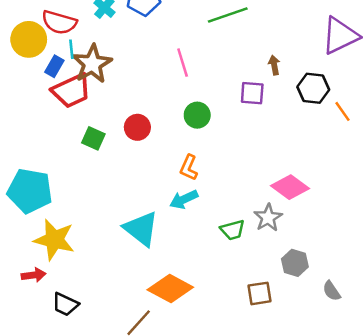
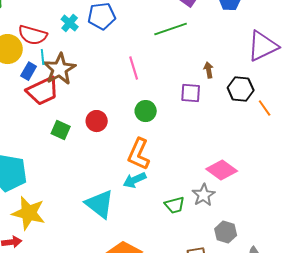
orange L-shape: (189, 168) -> (139, 154), size x1.5

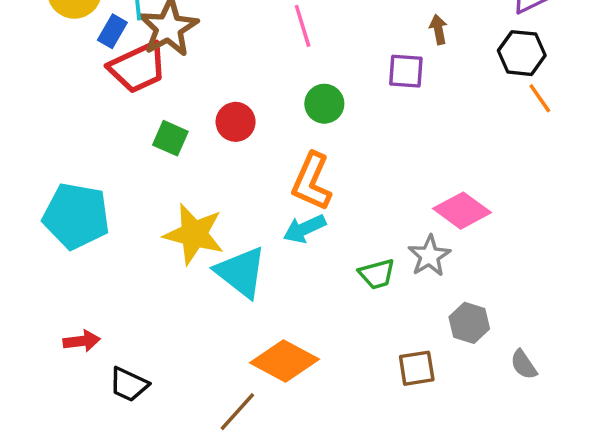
black hexagon: (241, 89) -> (522, 53), moved
yellow star: (29, 213) -> (194, 234), moved

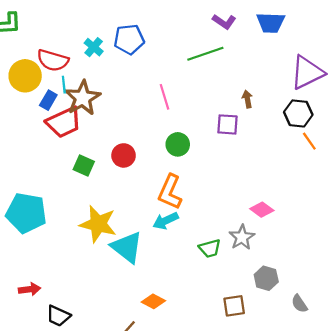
pink diamond: (462, 211) -> (262, 210), size x0.7
orange diamond: (284, 361) -> (153, 301), size x0.6

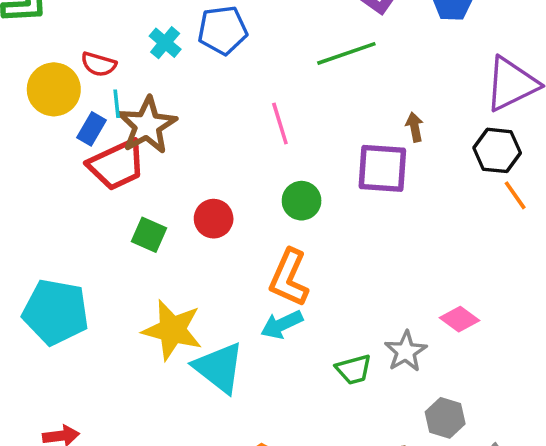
red semicircle: (53, 60) -> (99, 64), size x0.7
purple square: (227, 124) -> (382, 168), size x1.4
pink diamond: (262, 210) -> (459, 319), moved

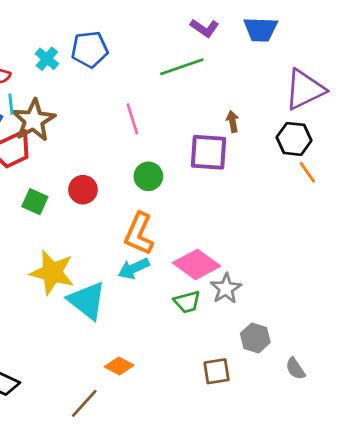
pink diamond: (459, 319) -> (196, 264), moved, size x1.6

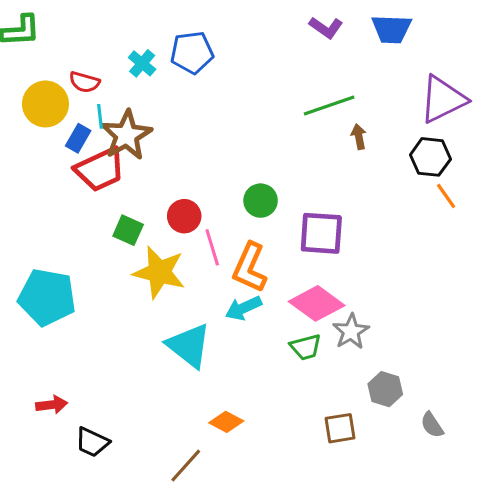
green line: (182, 67) -> (329, 105), moved
pink line: (132, 119) -> (212, 247), moved
purple square: (209, 152) -> (321, 233), moved
yellow star: (52, 272) -> (159, 272), moved

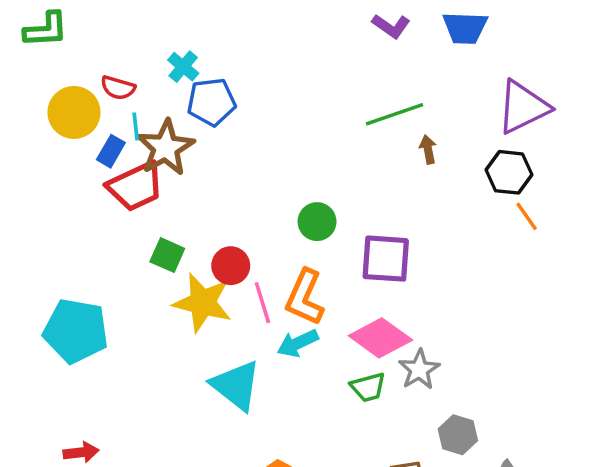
blue pentagon: (192, 52) -> (211, 102), moved
red circle: (184, 216) -> (231, 266), moved
pink line: (212, 247) -> (262, 303), moved

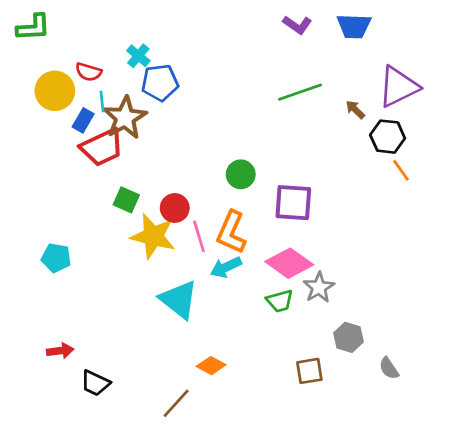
brown arrow: (428, 149) -> (355, 110), moved, turned -35
cyan pentagon: (76, 331) -> (56, 258), size x0.6

